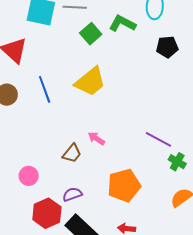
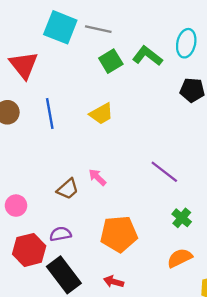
yellow trapezoid: (90, 82) -> (101, 114), size x0.7
purple line: (158, 139) -> (164, 172), moved

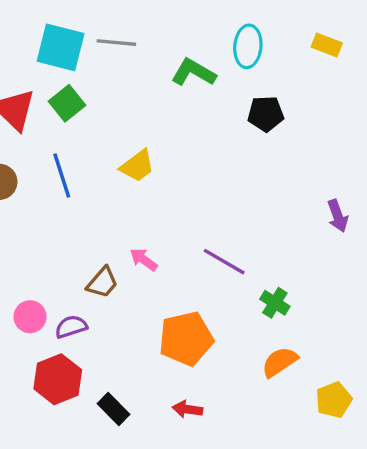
green square: (111, 61) -> (67, 103), moved
purple line: (164, 172) -> (224, 262), moved
purple semicircle: (60, 234) -> (71, 327), moved
black rectangle: (64, 275) -> (113, 409), size x0.6

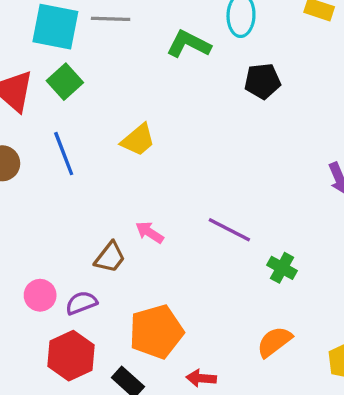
orange pentagon: (186, 339) -> (156, 332), moved
orange semicircle: (280, 362) -> (274, 342), moved

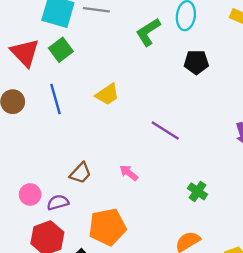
green L-shape: (189, 44) -> (148, 32), turned -64
purple line: (229, 230) -> (165, 131), moved
pink arrow: (149, 232) -> (129, 173), moved

